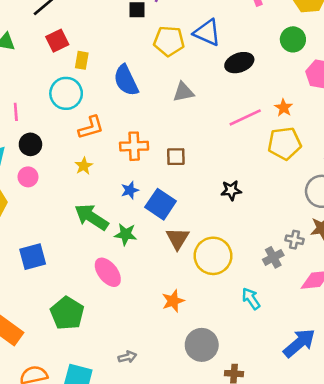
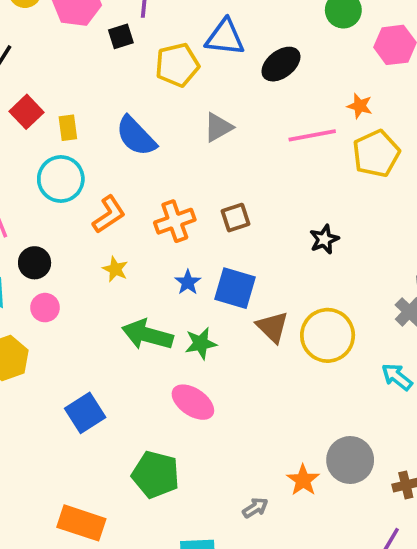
pink line: (245, 117) -> (312, 135), turned 32
orange star: (173, 301) -> (303, 480), moved

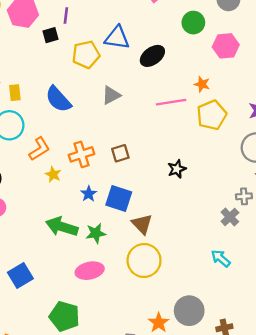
yellow star: (115, 269) -> (53, 174), moved
yellow circle: (328, 335) -> (144, 260), moved
pink ellipse: (193, 402) -> (90, 271), turned -48

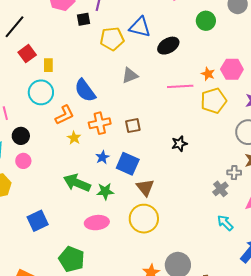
pink hexagon: (226, 46) -> (232, 69), moved
blue semicircle: (58, 99) -> (85, 90), moved
cyan arrow: (221, 258) -> (225, 223), moved

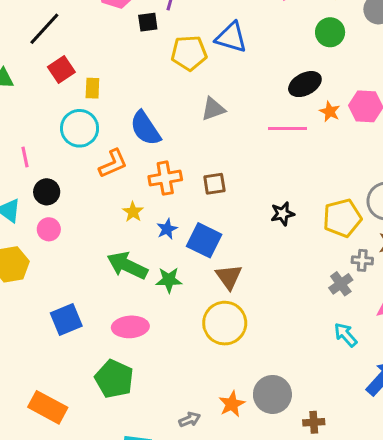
black ellipse: (168, 46) -> (305, 84), moved
yellow pentagon: (214, 101) -> (342, 218), moved
yellow star: (74, 138) -> (133, 212), moved
pink ellipse: (97, 223) -> (130, 327), moved

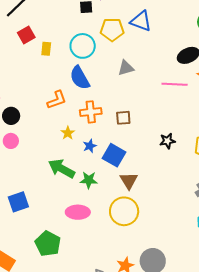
cyan circle: (80, 128) -> (83, 46), moved
pink ellipse: (130, 327) -> (78, 212), moved

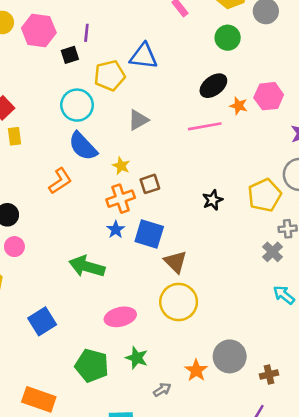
yellow rectangle: (46, 49) -> (14, 136), moved
orange cross: (91, 112) -> (121, 199), moved
yellow star: (68, 133) -> (121, 166), moved
green star: (89, 180) -> (137, 358), moved, turned 30

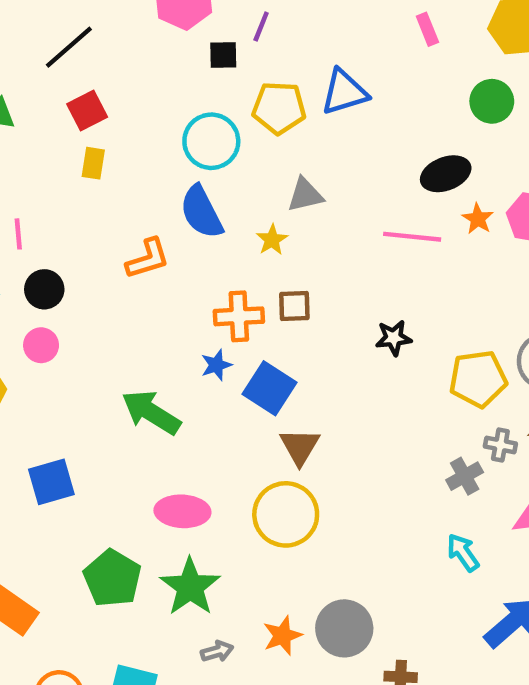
blue triangle: (144, 56) -> (344, 92), turned -40
yellow star: (121, 166) -> (272, 240), moved
black star: (213, 200) -> (394, 338), moved
green star: (137, 358) -> (190, 587), size x1.5

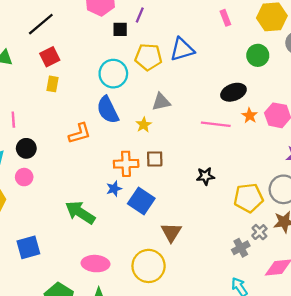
gray cross: (500, 445) -> (259, 232), turned 35
brown triangle: (300, 446) -> (171, 232), moved

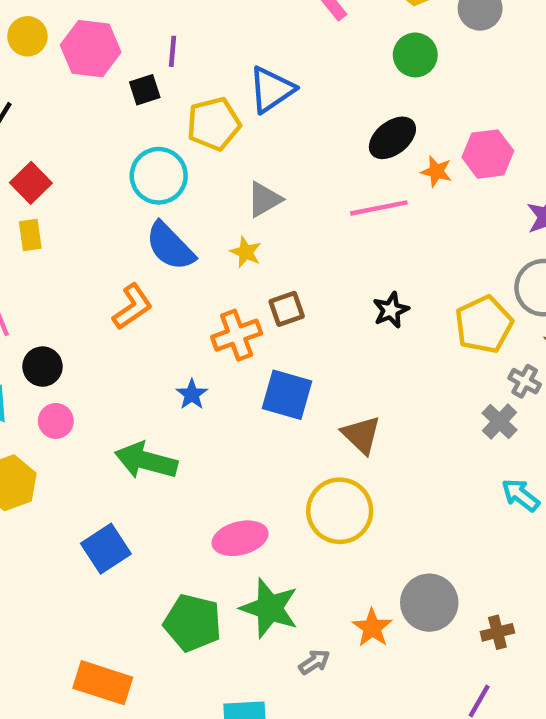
yellow rectangle: (52, 84) -> (30, 235), moved
blue star: (114, 189) -> (192, 394), moved
green arrow: (80, 212) -> (146, 461), moved

